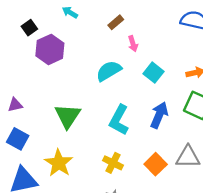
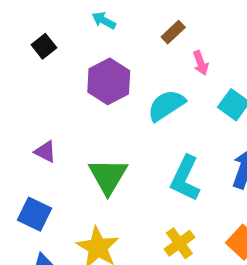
purple hexagon: (50, 49) -> (109, 81), moved
purple triangle: (15, 105) -> (45, 152), moved, turned 42
yellow cross: (113, 163) -> (179, 243), turned 30

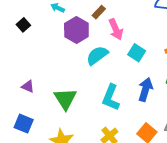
pink arrow: (201, 63) -> (116, 29), size x1.5
purple hexagon: (109, 81) -> (76, 30), moved

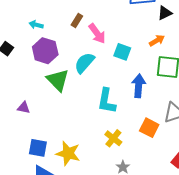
purple hexagon: (76, 30) -> (45, 51), moved
green triangle: (65, 99) -> (58, 80), moved
blue square: (24, 124) -> (38, 148), moved

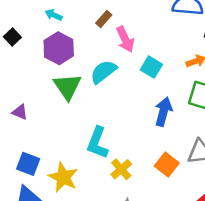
cyan L-shape: (107, 101) -> (97, 143), moved

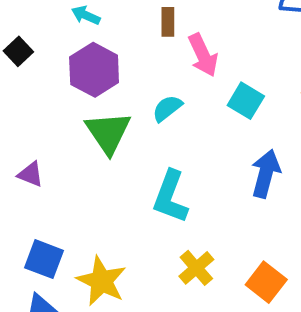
brown rectangle: (104, 19) -> (168, 22), turned -42
cyan semicircle: (103, 72) -> (167, 108), size x0.7
cyan L-shape: (97, 143) -> (170, 197), moved
orange square: (167, 165) -> (266, 282), moved

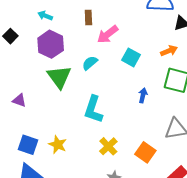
pink arrow: (203, 55) -> (108, 34), turned 80
blue arrow: (266, 174) -> (143, 95), size x0.6
yellow star: (102, 281) -> (58, 145), moved, size x0.7

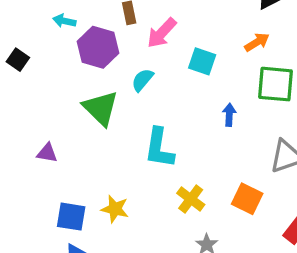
purple hexagon: (51, 44) -> (98, 47), moved

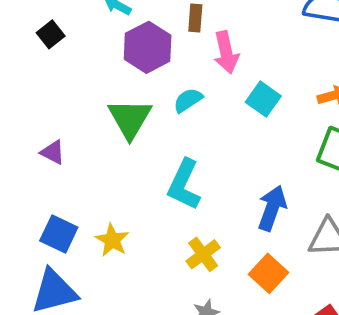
pink arrow: (162, 33) -> (226, 52), turned -72
blue arrow: (229, 115) -> (272, 208), moved, size x1.6

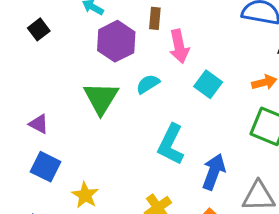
cyan L-shape: (184, 185) -> (171, 144), moved
blue square: (59, 234) -> (46, 167), moved

